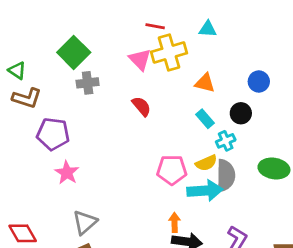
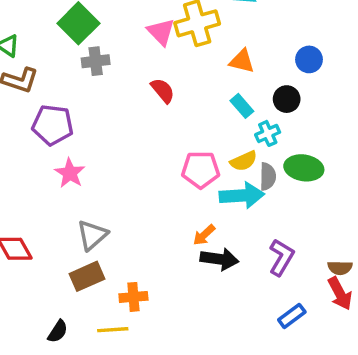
green ellipse: (274, 168) -> (304, 168), moved
gray semicircle: (226, 175) -> (268, 177), size x0.7
orange arrow: (175, 222) -> (204, 235), turned -132

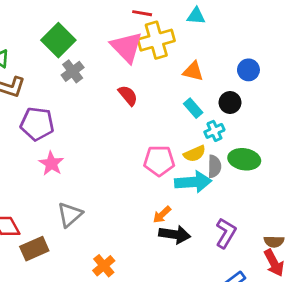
pink triangle: (161, 32) -> (126, 47), size x1.4
gray cross: (96, 61) -> (73, 71), turned -30
brown rectangle: (87, 276) -> (34, 249), moved
orange cross: (133, 297) -> (104, 266), turned -35

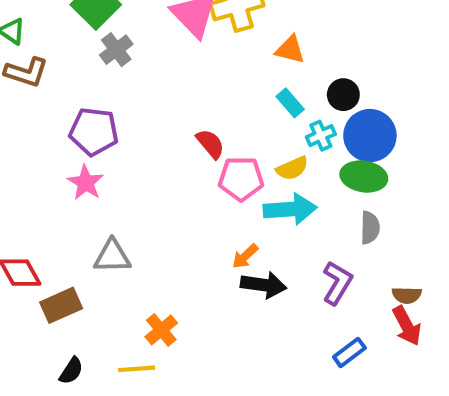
blue circle: (248, 70) -> (370, 136), moved, size x1.6
red semicircle: (128, 95) -> (210, 144), moved
purple pentagon: (37, 124) -> (94, 131), moved
gray semicircle: (214, 166) -> (370, 228), moved
gray triangle: (70, 215) -> (112, 256), turned 40

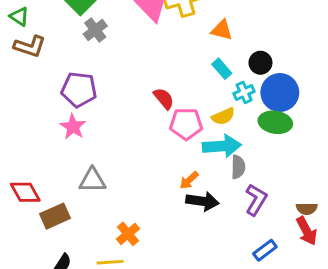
gray semicircle: (370, 228) -> (238, 167), moved

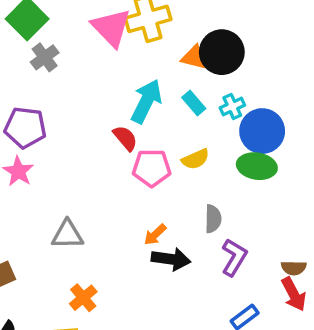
black circle: (260, 63) -> (222, 52), moved, size x1.6
cyan cross: (244, 93) -> (232, 107), moved
cyan arrow: (222, 146) -> (146, 101), moved, turned -60
gray triangle: (92, 180) -> (67, 235), moved

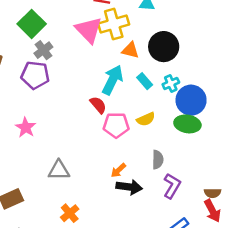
orange triangle: (194, 57) -> (130, 50), moved
purple pentagon: (25, 128) -> (35, 75), moved

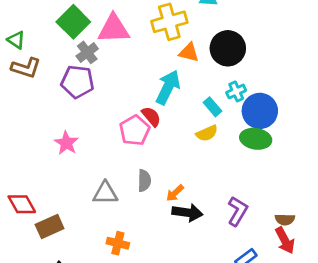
pink triangle: (89, 30) -> (114, 29), moved, turned -48
cyan rectangle: (145, 81) -> (212, 107), moved
pink pentagon: (116, 125) -> (135, 130), moved, turned -30
gray semicircle: (158, 160) -> (144, 181), moved
orange cross: (70, 213) -> (118, 243), turned -36

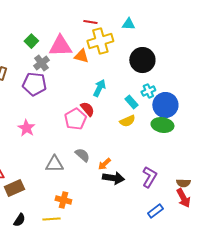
green square: (73, 22) -> (31, 41), size x0.6
orange triangle: (189, 52) -> (81, 56), moved
cyan arrow: (168, 87) -> (99, 88), size x0.7
gray semicircle: (144, 181) -> (82, 155), turned -49

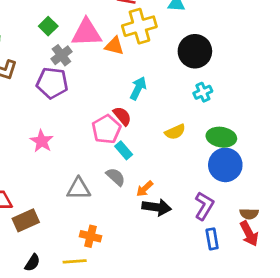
cyan rectangle: (131, 102) -> (124, 150), moved
blue circle: (165, 105) -> (225, 165), moved
blue rectangle: (155, 211) -> (212, 239), moved, turned -63

